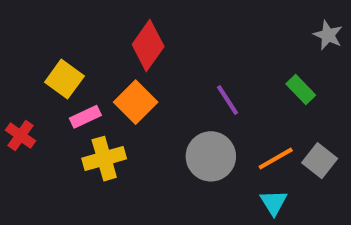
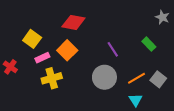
red diamond: (148, 46) -> (73, 22), turned 65

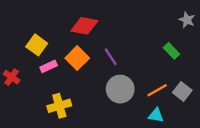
purple line: (113, 49) -> (111, 57), moved
yellow cross: (52, 78) -> (59, 106), moved
cyan triangle: (135, 100) -> (156, 115), turned -48

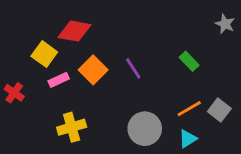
red diamond: (84, 26) -> (74, 31), moved
green rectangle: (171, 51) -> (189, 61), moved
gray circle: (120, 89) -> (145, 129), moved
cyan triangle: (156, 115) -> (188, 139), turned -42

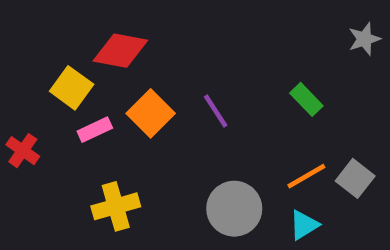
gray star: (225, 24) -> (364, 39), turned 30

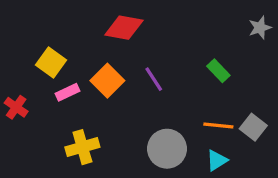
red diamond: (120, 51) -> (124, 28), moved
orange line: (306, 176) -> (218, 125), turned 36

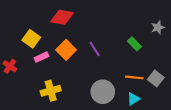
red diamond: (124, 28) -> (62, 17), moved
gray star: (260, 28) -> (158, 27), moved

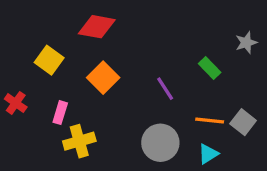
purple line: (95, 49) -> (165, 89), moved
pink rectangle: (42, 57) -> (60, 113), moved, turned -48

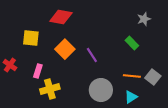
gray star: (246, 43) -> (144, 19), moved
yellow square: (49, 60) -> (31, 38), turned -30
purple line: (165, 89) -> (92, 55), moved

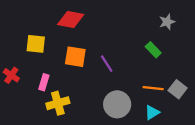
orange square: (65, 49) -> (75, 57), turned -36

